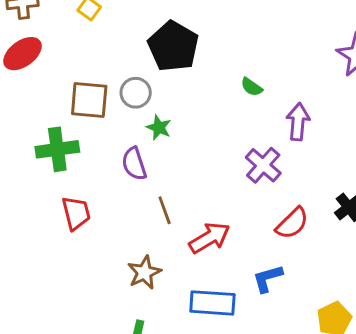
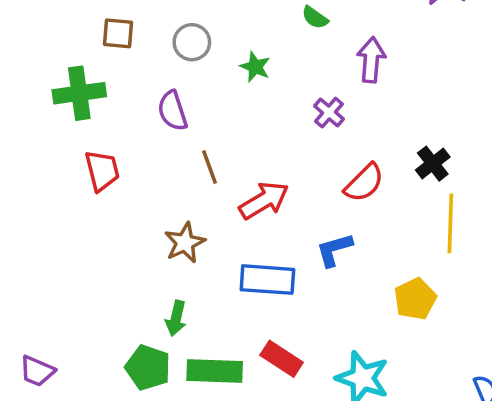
gray circle: (136, 93) -> (192, 42), moved
brown square: (89, 100) -> (118, 33), size x0.7
green star: (159, 128) -> (255, 67), moved
purple cross: (263, 165) -> (329, 113), size x0.7

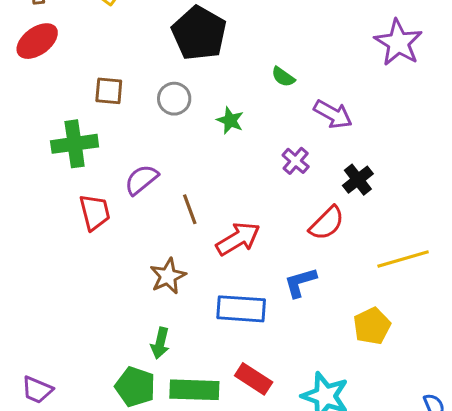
purple arrow: (371, 60) -> (333, 114), turned 114
purple semicircle: (172, 111) -> (141, 180), moved, turned 69
black cross: (433, 164) -> (358, 180), moved
yellow line: (450, 223) -> (403, 259), turned 72

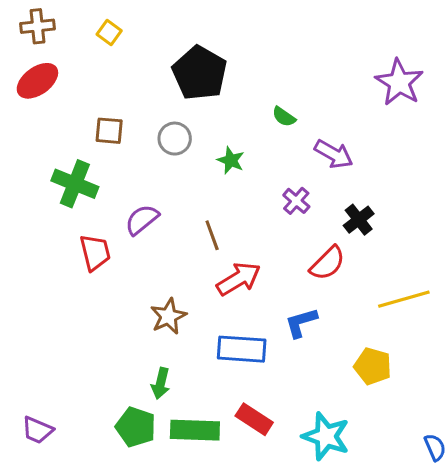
green cross: (75, 144) -> (75, 184), turned 30
brown line: (190, 209) -> (212, 235), moved
yellow pentagon: (372, 326) -> (373, 366), turned -30

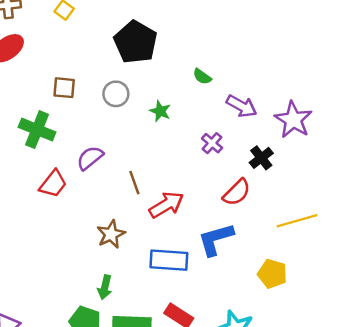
purple star: (399, 82) -> (293, 120), moved
brown line: (212, 235) -> (134, 183), moved
red trapezoid: (95, 252) -> (53, 184), turned 52
blue L-shape: (301, 323) -> (216, 239), size x1.4

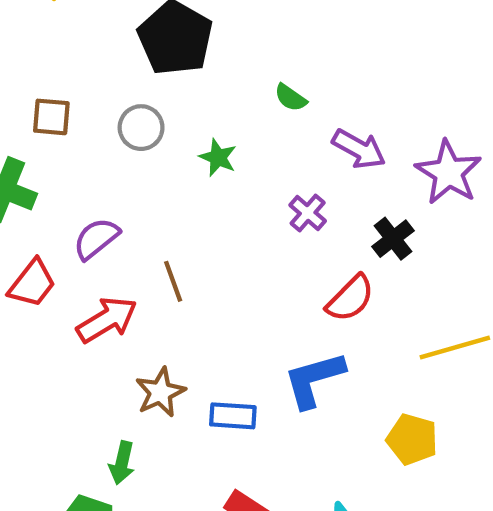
red arrow: (166, 205) -> (107, 320), moved
brown star: (111, 234) -> (160, 392), moved
blue rectangle: (169, 260) -> (233, 416), size x0.7

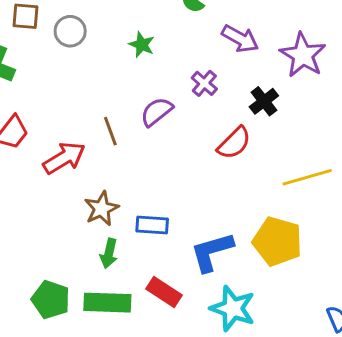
gray circle: (141, 128) -> (70, 31), moved
purple semicircle: (96, 239) -> (157, 112), moved
blue L-shape: (314, 380) -> (212, 252), moved
yellow pentagon: (412, 439) -> (277, 241), size x1.4
green arrow: (122, 463) -> (109, 253), moved

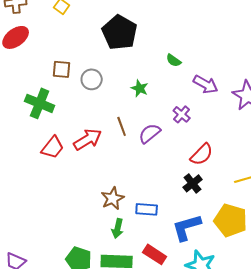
black cross: (264, 101) -> (193, 183), moved
brown line: (110, 131) -> (122, 126), moved
red arrow: (64, 158) -> (88, 139), moved

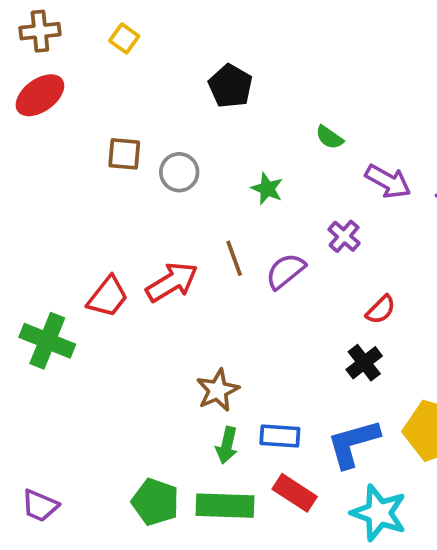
black pentagon: (120, 32) -> (230, 86), size x0.7
green cross: (40, 103) -> (47, 341), moved
red semicircle: (202, 154) -> (381, 310), size x0.7
blue rectangle: (147, 209) -> (280, 436), moved

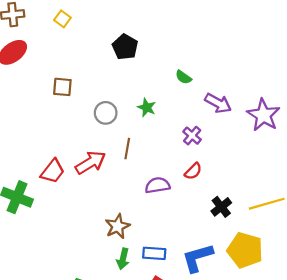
gray circle: (179, 172) -> (106, 113), moved
brown line: (234, 258) -> (127, 149), turned 30
purple semicircle: (285, 271) -> (158, 185), moved, turned 30
red semicircle: (381, 310) -> (193, 171), moved
black cross: (364, 363) -> (221, 207), moved

